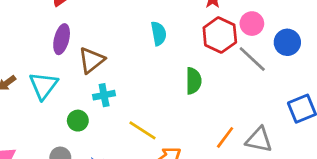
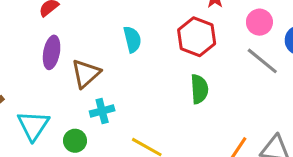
cyan semicircle: (159, 34) -> (132, 39), moved
red hexagon: (220, 35) -> (197, 37), moved
cyan triangle: (43, 86) -> (33, 126), moved

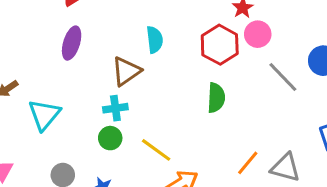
pink circle: (259, 22) -> (258, 34), moved
brown triangle: (86, 74) -> (126, 71), moved
green circle: (75, 141) -> (110, 138), moved

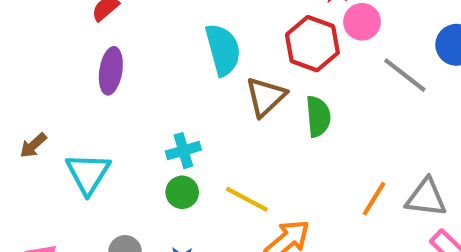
cyan semicircle: (155, 40) -> (223, 50), size x1.4
brown triangle: (126, 71) -> (266, 97), moved

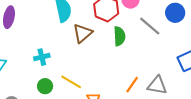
green semicircle: (318, 116) -> (119, 36), moved
green circle: (182, 192) -> (45, 86), moved

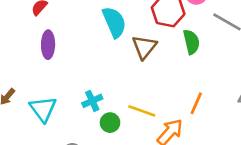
cyan cross: (42, 57) -> (92, 101), moved
orange line: (132, 85) -> (196, 103), moved

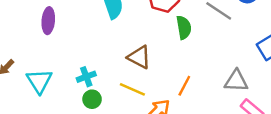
brown triangle: (144, 47) -> (139, 57), moved, turned -45
green circle: (110, 123) -> (92, 99), moved

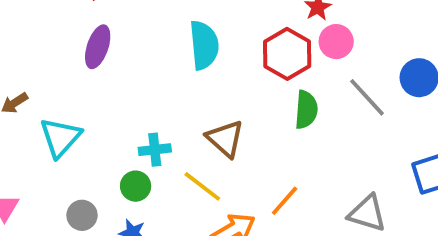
cyan cross: (86, 77) -> (155, 150), moved

